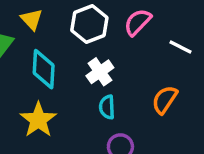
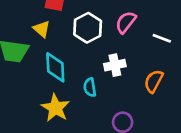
white cross: (100, 72) -> (115, 65), moved, turned 30
cyan semicircle: (107, 107) -> (90, 87), moved

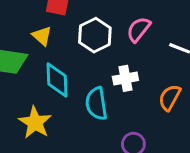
cyan semicircle: (90, 87) -> (96, 104), size x1.5
yellow star: (55, 108) -> (35, 122), moved

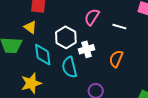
white hexagon: (95, 35) -> (66, 37), moved
yellow star: (35, 122) -> (31, 83), turned 30

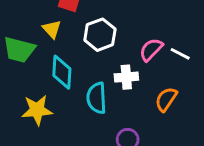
pink semicircle: (92, 17) -> (151, 50), moved
white hexagon: (66, 37) -> (100, 35), moved

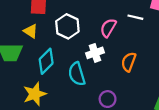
white line: (180, 54) -> (135, 17), moved
cyan diamond: (62, 72) -> (46, 61), turned 55

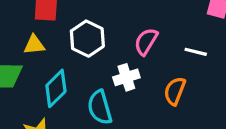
white line: (135, 17) -> (196, 52), moved
yellow triangle: (31, 31) -> (34, 45), turned -40

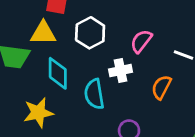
yellow triangle: (34, 45) -> (43, 33), size x1.4
cyan diamond: (56, 88) -> (58, 73), turned -52

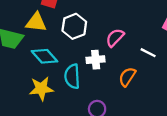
cyan diamond: (58, 73) -> (44, 56), turned -48
yellow star: (38, 113) -> (41, 89), moved

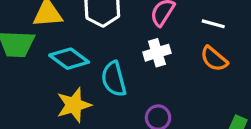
white cross: (96, 60) -> (157, 53), moved
orange semicircle: (127, 77) -> (214, 59), moved, turned -72

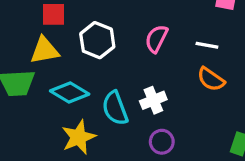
white cross: (157, 53) -> (153, 100), moved

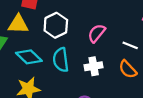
white cross: (153, 100) -> (94, 66), moved
cyan semicircle: (115, 108) -> (61, 60), moved

